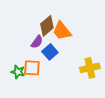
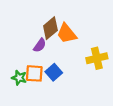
blue square: (50, 52) -> (54, 72), moved
yellow cross: (90, 68) -> (97, 58), moved

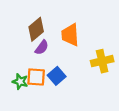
brown diamond: (50, 28) -> (36, 29), moved
orange trapezoid: (67, 33) -> (70, 35), turned 35

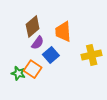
blue square: (57, 76) -> (51, 55), moved
orange square: (36, 77) -> (33, 69), turned 30

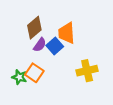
blue square: (51, 55) -> (55, 46), moved
yellow cross: (92, 55) -> (87, 71), moved

